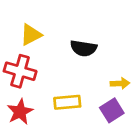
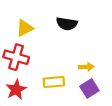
black semicircle: (83, 48) -> (67, 24), moved
yellow arrow: (120, 83) -> (86, 67), moved

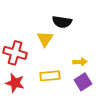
yellow triangle: (25, 28) -> (45, 39), moved, turned -30
red star: (16, 90) -> (15, 83), turned -30

